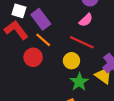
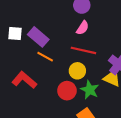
red L-shape: (16, 30) -> (24, 80), moved
red circle: (33, 57) -> (67, 91), moved

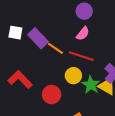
orange line: (45, 57) -> (55, 48), moved
green star: (90, 90) -> (91, 85), moved
red circle: (67, 91) -> (52, 94), moved

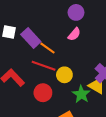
red line: (81, 56) -> (44, 66), moved
green star: (91, 85) -> (81, 94), moved

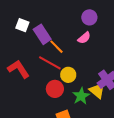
red circle: (43, 93) -> (55, 89), moved

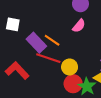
purple rectangle: (42, 34) -> (36, 43), moved
red circle: (55, 89) -> (73, 84), moved

